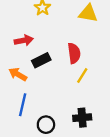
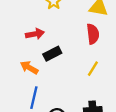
red semicircle: (74, 53) -> (93, 34), moved

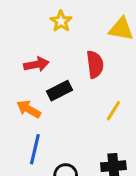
red semicircle: (93, 34) -> (95, 64), moved

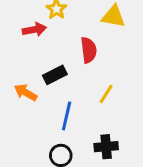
red arrow: (36, 64) -> (34, 30), moved
blue line: (35, 149) -> (67, 116), moved

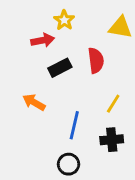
black rectangle: (55, 75) -> (60, 68), moved
black cross: (106, 147) -> (112, 140), moved

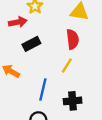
red semicircle: (96, 60) -> (73, 39), moved
yellow line: (113, 104) -> (67, 66), moved

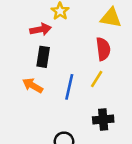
black rectangle: (31, 44) -> (43, 57), moved, turned -54
blue line: (43, 89) -> (69, 87), moved

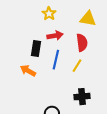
red arrow: (40, 29) -> (55, 36), moved
blue line: (69, 87) -> (56, 60), moved

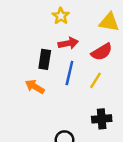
red semicircle: (82, 43) -> (102, 52), turned 66

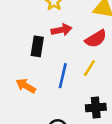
blue line: (69, 73) -> (63, 76), moved
orange arrow: (35, 87) -> (26, 86), moved

